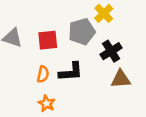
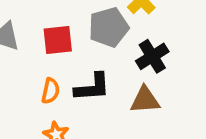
brown triangle: (121, 79) -> (145, 100), moved

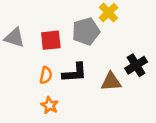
black cross: (152, 56) -> (136, 65), moved

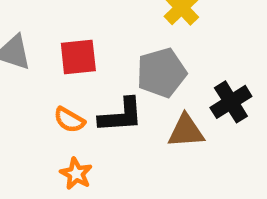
gray pentagon: (86, 31) -> (161, 73), moved
orange semicircle: (46, 75) -> (69, 120), turned 108

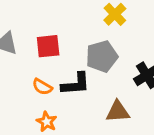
brown triangle: (186, 131) -> (118, 112), moved

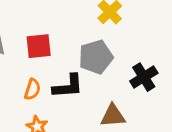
orange semicircle: (42, 87) -> (32, 89), turned -102

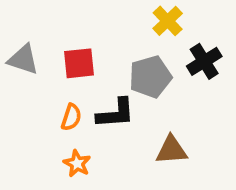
black cross: (144, 77) -> (204, 61), moved

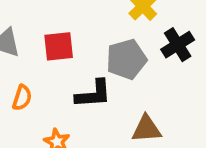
orange semicircle: (71, 117) -> (22, 98), moved

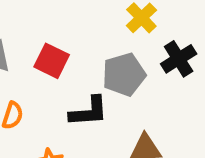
red square: (59, 46) -> (52, 61), turned 32

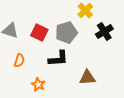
gray pentagon: (124, 74) -> (66, 33), moved

